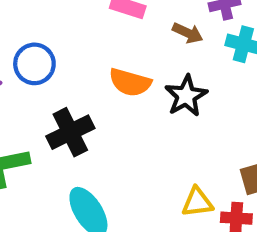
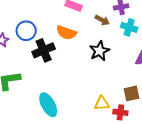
orange semicircle: (130, 82) -> (66, 33), moved
black cross: (70, 132) -> (44, 50), moved

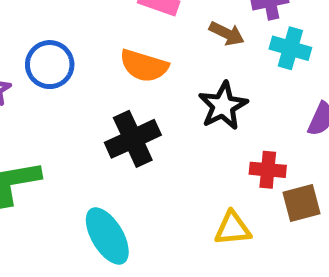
black cross: (44, 50) -> (133, 139), moved
red cross: (120, 112) -> (268, 170), moved

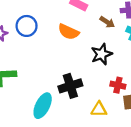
black cross: (133, 139) -> (70, 86), moved
cyan ellipse: (107, 236) -> (43, 106), turned 50

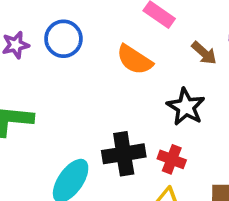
black star: (102, 54) -> (186, 107), turned -30
red cross: (118, 85) -> (172, 159), moved

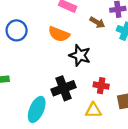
black star: (186, 107) -> (80, 55), moved
red cross: (172, 159) -> (101, 86), moved

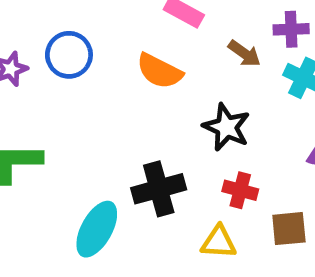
black star: (80, 55) -> (226, 127), moved

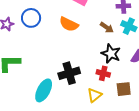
brown arrow: (244, 54) -> (107, 27), moved
black star: (226, 127) -> (111, 54), moved
yellow triangle: (219, 242) -> (94, 95), turned -42

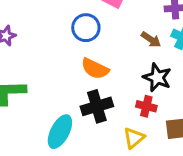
blue circle: (31, 18) -> (86, 28), moved
orange semicircle: (69, 24) -> (95, 69), moved

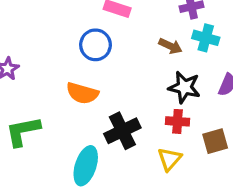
orange semicircle: (95, 69) -> (82, 93), moved

